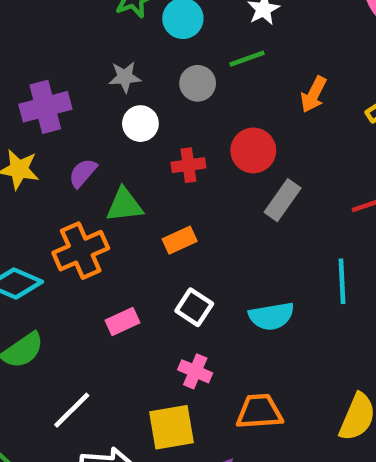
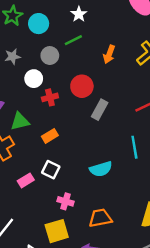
white circle: (140, 124) -> (34, 79), moved
white square: (194, 307) -> (51, 170), moved

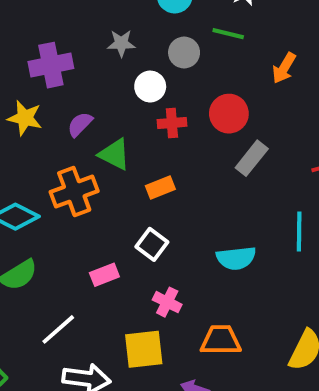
green line: (73, 40) -> (228, 34), turned 30
green triangle: (20, 121) -> (114, 154), turned 30
pink rectangle: (26, 180) -> (104, 275), moved

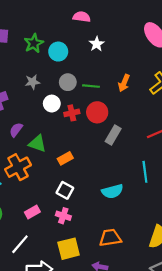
green line: (228, 34) -> (91, 86), moved
red cross: (172, 123) -> (72, 113), moved
pink rectangle: (104, 275) -> (32, 212), moved
pink cross: (167, 302) -> (63, 216), moved

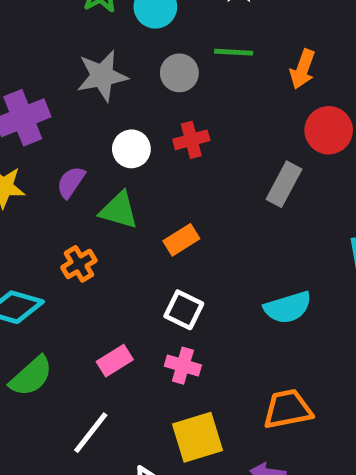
gray star: (32, 82) -> (102, 76), size x1.5
green line: (91, 86) -> (234, 52), moved
white circle: (52, 104) -> (131, 149), moved
red circle: (97, 112) -> (329, 130), moved
orange cross: (18, 167) -> (79, 264), size x0.6

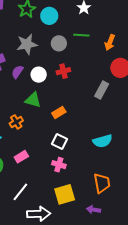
purple semicircle: (71, 182) -> (17, 72), moved
pink rectangle: (115, 361) -> (21, 157), moved
orange trapezoid: (288, 409) -> (102, 183), turned 90

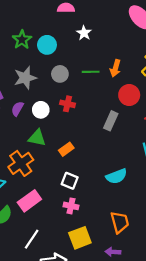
green line: (81, 35) -> (91, 72), moved
red cross: (63, 71) -> (67, 104), turned 32
orange cross: (16, 122) -> (21, 163), size x1.6
pink rectangle: (21, 157) -> (29, 201), size x1.5

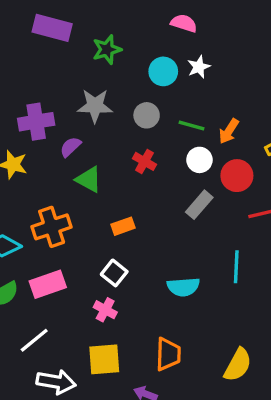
cyan circle: (47, 45) -> (163, 71), moved
white circle: (41, 110) -> (199, 160), moved
green triangle: (37, 138) -> (89, 179), moved

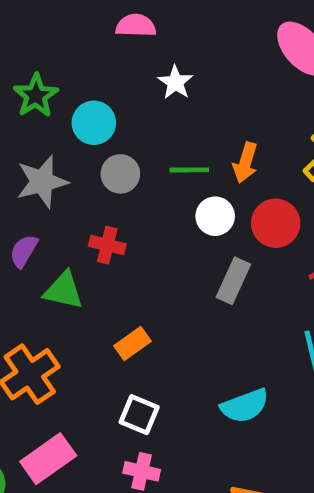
cyan circle: (163, 71) -> (94, 123), moved
red cross: (144, 161) -> (107, 245), moved

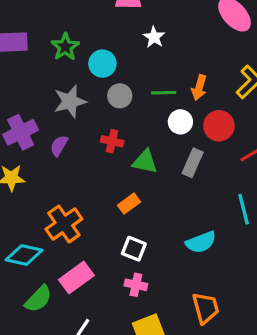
green triangle: (64, 290) -> (145, 162), moved

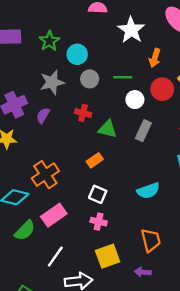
white star: (154, 37) -> (131, 30), moved, size x1.6
orange arrow: (199, 88) -> (155, 58), moved
red circle: (219, 126) -> (162, 89), moved

